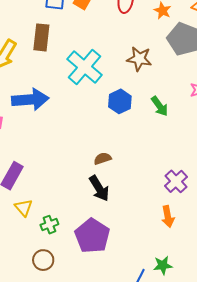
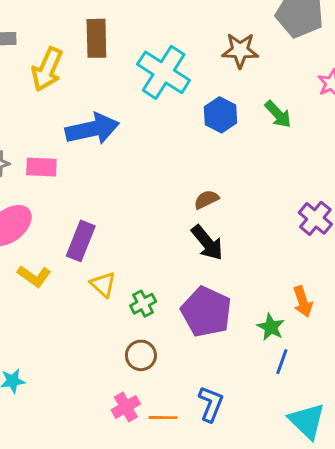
orange arrow: (168, 217) -> (303, 302), moved
green star: (163, 265) -> (271, 327), moved, turned -30

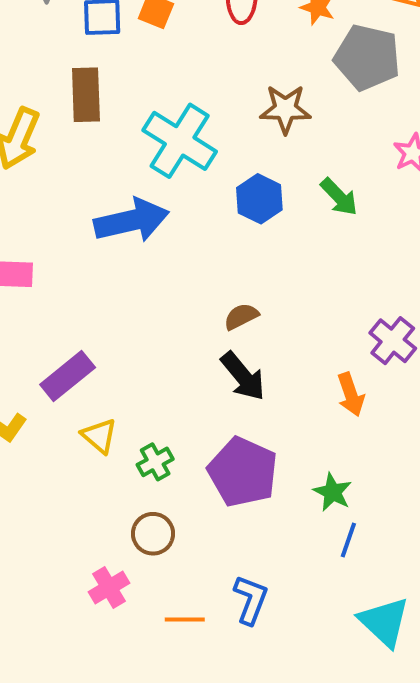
blue arrow: (92, 129) -> (132, 221), moved
purple rectangle: (81, 241) -> (68, 376), turned 30
orange arrow: (303, 302) -> (351, 394), moved
pink cross: (126, 407) -> (109, 587), moved

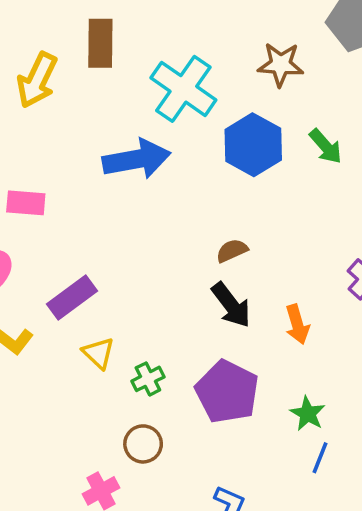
blue hexagon: (259, 199) -> (253, 145), size x1.4
orange arrow: (351, 394) -> (297, 324), moved

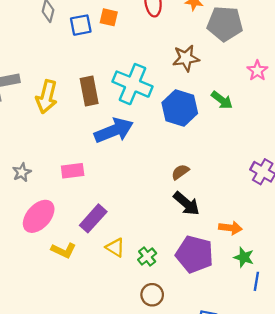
brown rectangle: (100, 43) -> (89, 91), moved
pink rectangle: (26, 203) -> (73, 171), moved
orange arrow: (297, 324) -> (230, 228), moved, turned -55

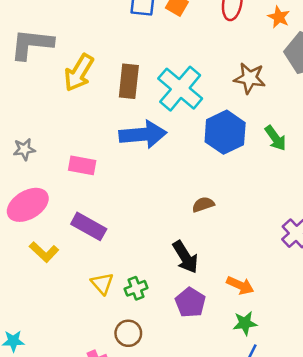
black arrow: (186, 204) -> (185, 257), moved
purple rectangle: (93, 218) -> (89, 226), turned 60
yellow triangle: (115, 247) -> (102, 283), moved
purple pentagon: (195, 254) -> (190, 303), size x0.7
green star: (244, 257) -> (245, 323), turned 30

